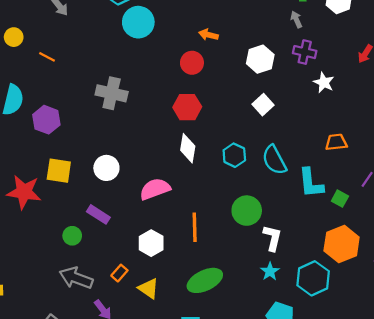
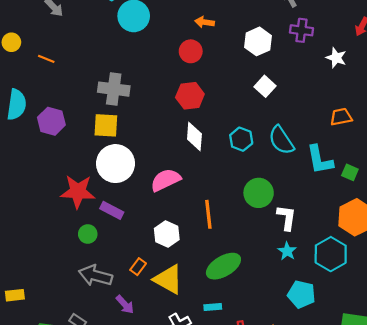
white star: (324, 83) -> (336, 58), moved
white circle: (106, 168) -> (115, 164), size x1.5
yellow square: (59, 171) -> (106, 125), moved
red star: (24, 192) -> (78, 192), moved
yellow triangle: (148, 289) -> (168, 279), size x1.4

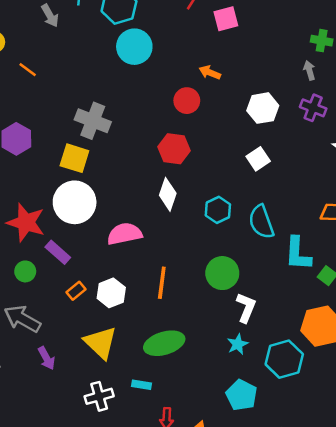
orange rectangle: (138, 267) -> (76, 291), moved

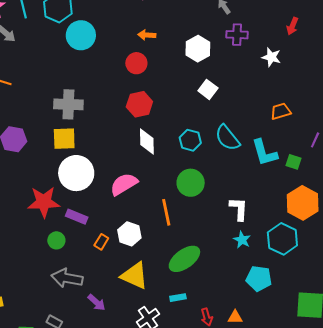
green circle: (222, 273) -> (191, 183), moved

